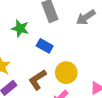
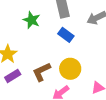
blue rectangle: (45, 46) -> (66, 35), moved

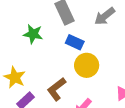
yellow circle: (70, 69) -> (87, 65), moved

